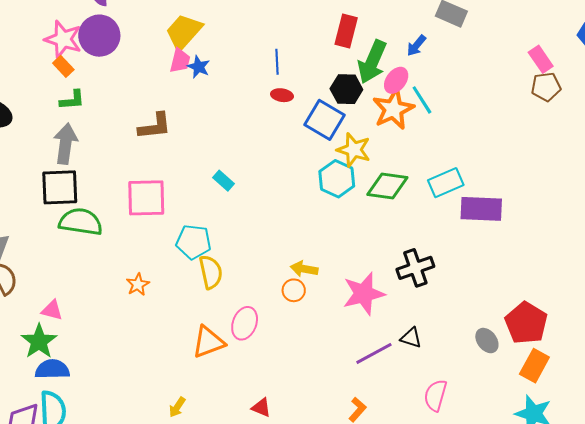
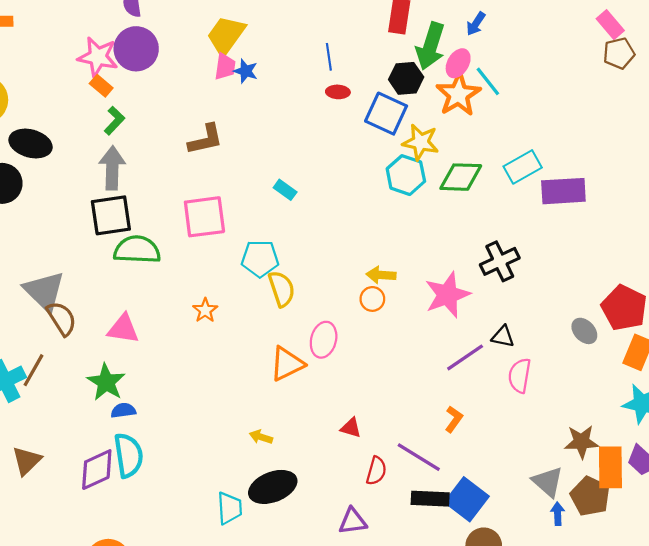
green L-shape: (72, 100) -> (114, 121), turned -36
pink triangle: (52, 310) -> (123, 329), moved, size x1.4
blue semicircle: (52, 369) -> (123, 410), size x0.7
pink semicircle: (435, 395) -> (520, 376), moved
yellow arrow: (177, 407) -> (261, 437), turned 80

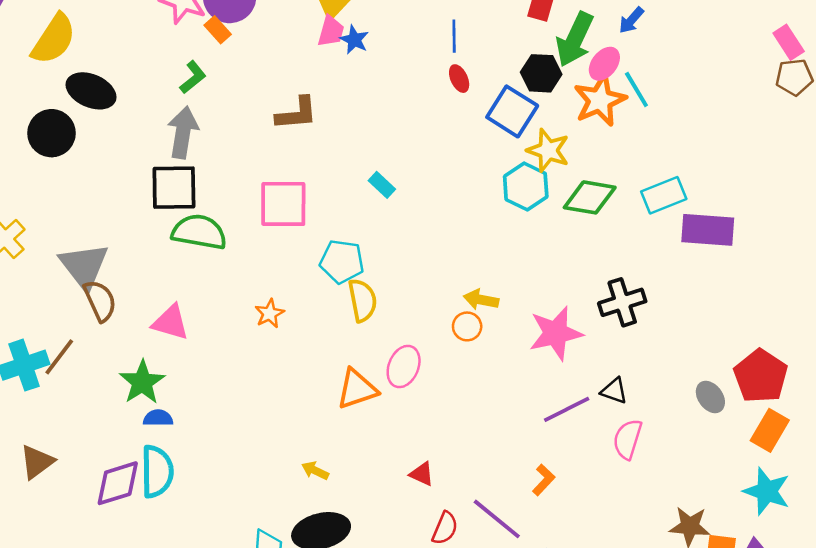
orange rectangle: (101, 86) -> (218, 30), moved
red ellipse: (338, 92) -> (459, 79), turned 55

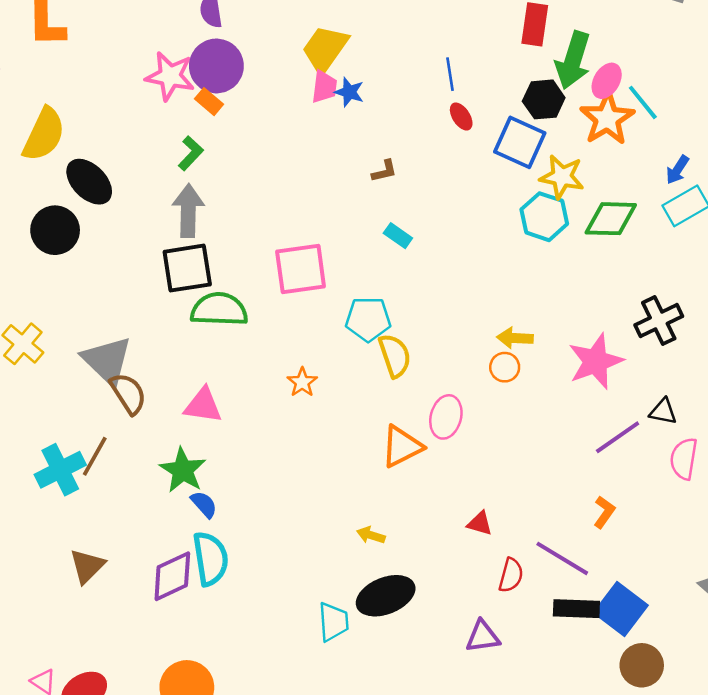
blue arrow: (631, 20) -> (677, 170), moved
black ellipse: (91, 91) -> (89, 182), turned 30
brown L-shape: (297, 113) -> (384, 171), moved, size x0.6
blue semicircle: (158, 418) -> (204, 504), turned 56

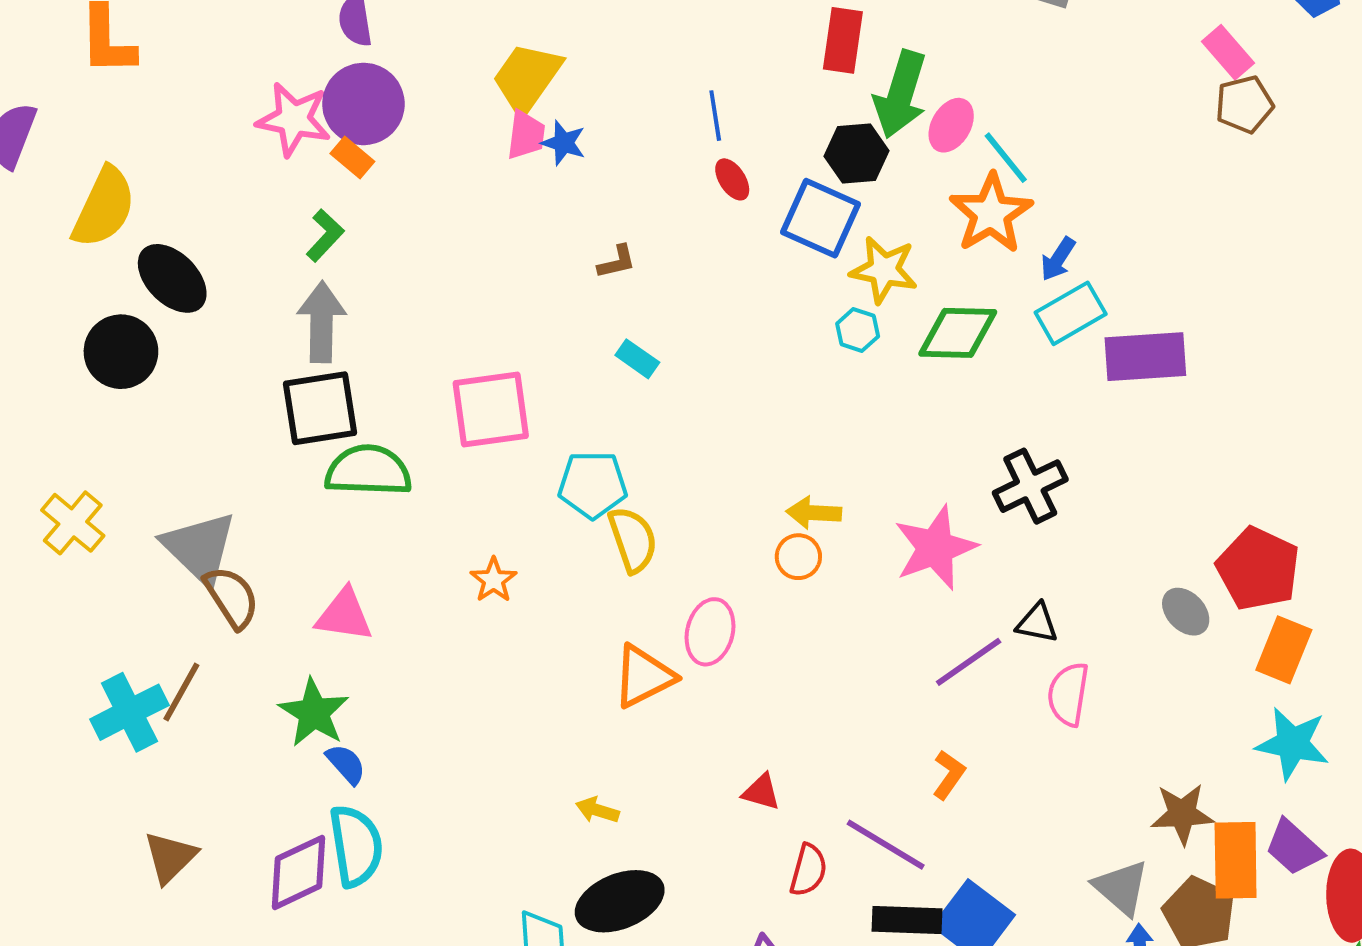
orange star: (607, 119) -> (991, 213), moved
cyan hexagon: (544, 217) -> (858, 330), size x0.6

